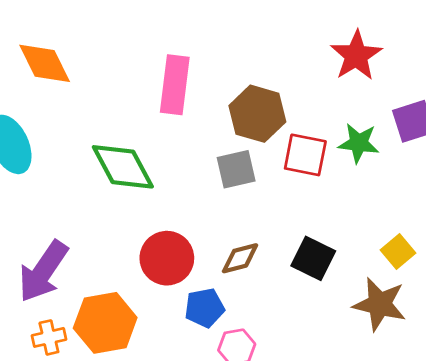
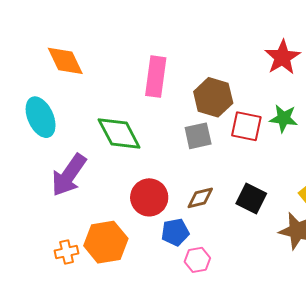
purple arrow: (43, 271) -> (69, 175), moved

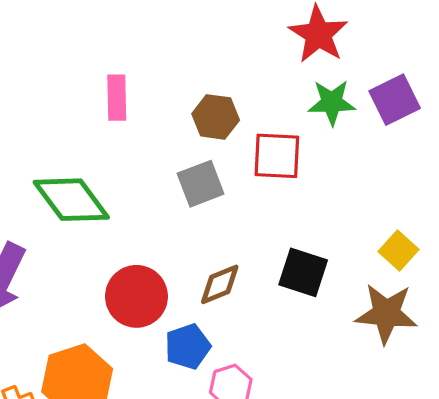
pink rectangle: (156, 77) -> (117, 98), size x0.7
brown hexagon: (213, 97) -> (216, 117), size x0.7
green star: (284, 118) -> (332, 102), moved

